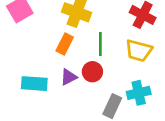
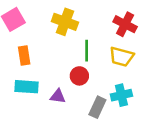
orange rectangle: (65, 44) -> (24, 55), moved, turned -36
purple triangle: (69, 77) -> (58, 96), moved, turned 35

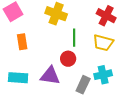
cyan rectangle: (27, 87) -> (18, 78), moved
purple triangle: (58, 96) -> (50, 76), size x1.5

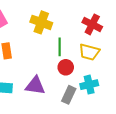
red circle: (68, 59) -> (66, 67), moved

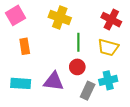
red circle: (66, 67) -> (77, 67), moved

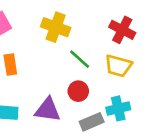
green line: (78, 42) -> (80, 59), turned -48
gray rectangle: (88, 91) -> (92, 122), turned 42

